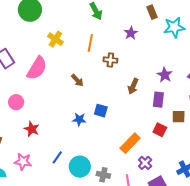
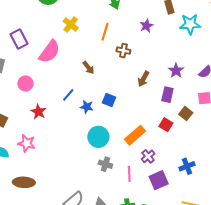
brown square: (179, 117) -> (186, 113), turned 32
blue line: (57, 157) -> (68, 95), moved
cyan circle: (80, 167) -> (98, 137), moved

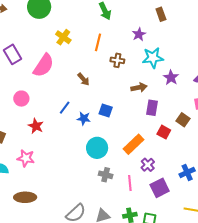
cyan star: (190, 24) -> (153, 58), moved
brown arrow: (143, 79) -> (139, 88), turned -126
purple rectangle: (167, 95) -> (152, 108), moved

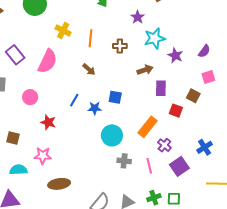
orange line: (98, 42) -> (90, 38), moved
brown ellipse: (25, 197) -> (59, 184), moved

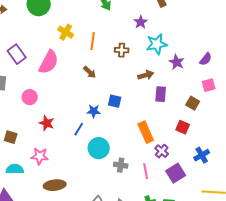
blue line: (74, 100) -> (79, 129), moved
red square: (176, 111) -> (183, 127), moved
orange rectangle: (148, 127) -> (146, 132), turned -65
cyan circle: (112, 135) -> (99, 148), moved

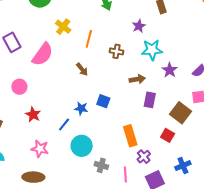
brown square: (193, 103) -> (180, 113), size x1.5
pink star: (40, 156) -> (40, 149), moved

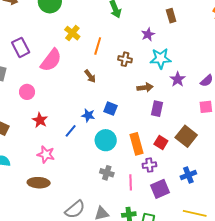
brown square: (180, 113) -> (186, 136), moved
red square: (168, 135) -> (161, 143), moved
cyan circle: (82, 146) -> (106, 140), moved
purple cross: (144, 157) -> (149, 165), turned 32

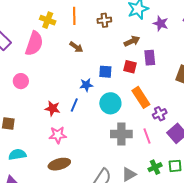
yellow cross: (72, 33) -> (48, 20), moved
red star: (40, 120) -> (53, 108), moved
red square: (161, 143) -> (130, 67), moved
gray cross: (107, 173) -> (121, 134), size x1.5

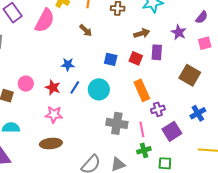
purple star: (161, 23) -> (179, 32), moved
pink circle: (21, 81) -> (26, 84), moved
blue star: (86, 85) -> (68, 64), moved
cyan circle: (110, 103) -> (99, 89), moved
green cross: (155, 167) -> (144, 150), moved

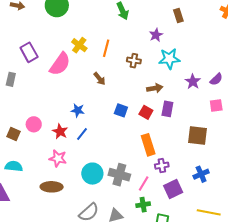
purple star: (179, 32) -> (193, 82), moved
brown square: (190, 75) -> (198, 136), turned -30
cyan circle: (99, 89) -> (92, 174), moved
pink line: (142, 129) -> (144, 184), turned 35

